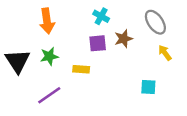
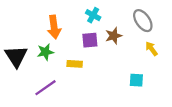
orange arrow: (47, 21) -> (54, 27), moved

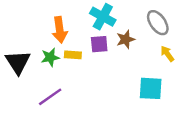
cyan cross: (93, 15) -> (103, 17), size x1.5
yellow rectangle: (75, 64) -> (73, 55), moved
cyan square: (136, 80) -> (151, 88), size x1.5

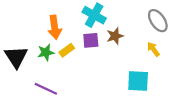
gray ellipse: (158, 23) -> (158, 21), moved
yellow rectangle: (73, 55) -> (67, 50), turned -40
purple line: (50, 97) -> (46, 89), turned 60

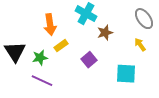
purple square: (91, 40) -> (89, 60), moved, turned -35
green star: (46, 52) -> (40, 58), moved

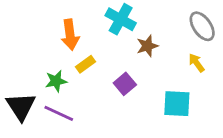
black triangle: (15, 52) -> (21, 106), moved

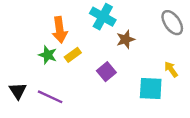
yellow arrow: (197, 63) -> (171, 69), moved
green star: (56, 81) -> (48, 55), moved, turned 30
black triangle: (21, 106) -> (18, 91), size x0.7

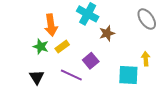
yellow arrow: (171, 69) -> (146, 59), turned 32
black triangle: (18, 91) -> (37, 77), moved
purple line: (50, 97) -> (71, 75), moved

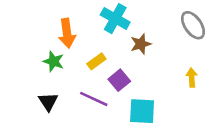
yellow rectangle: (62, 47) -> (96, 61), moved
cyan square: (128, 75) -> (142, 111), moved

